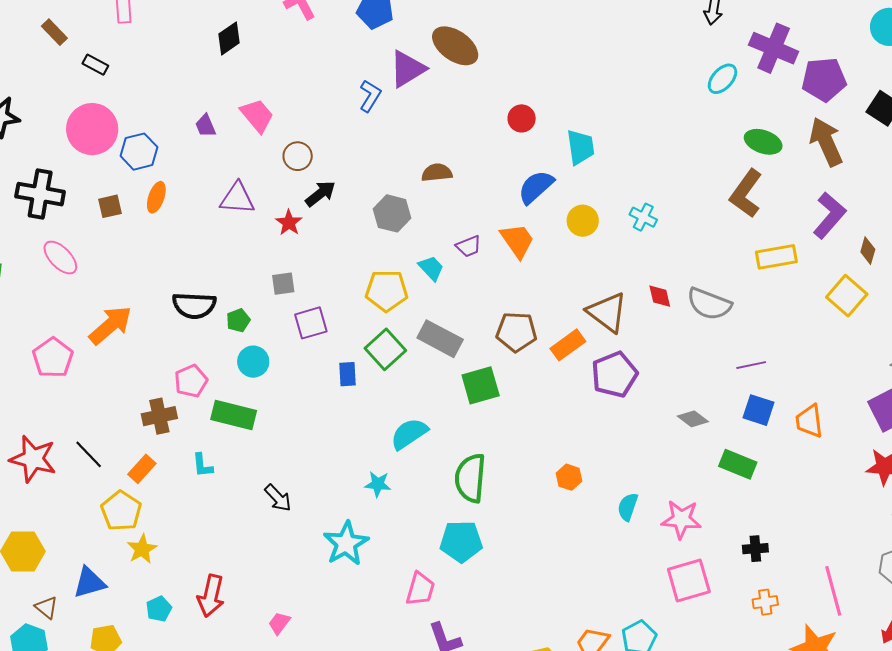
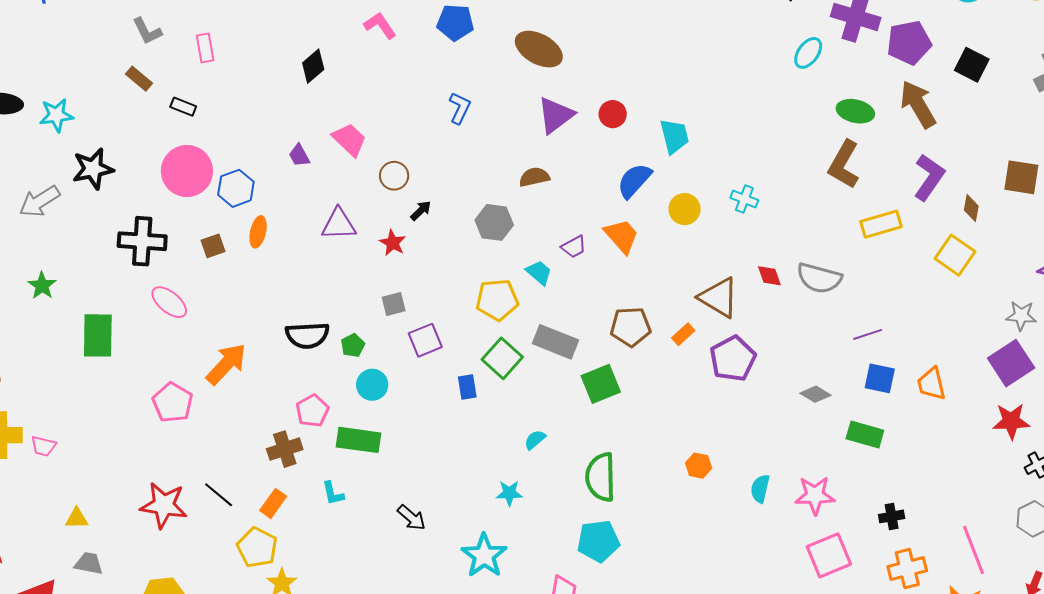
purple triangle: (407, 69) -> (555, 115), moved
black arrow: (320, 194) -> (421, 211), size x0.7
orange rectangle: (568, 345) -> (683, 334), size x0.7
cyan semicircle: (409, 434) -> (535, 440), size x0.6
orange cross: (765, 602) -> (907, 569), size x1.5

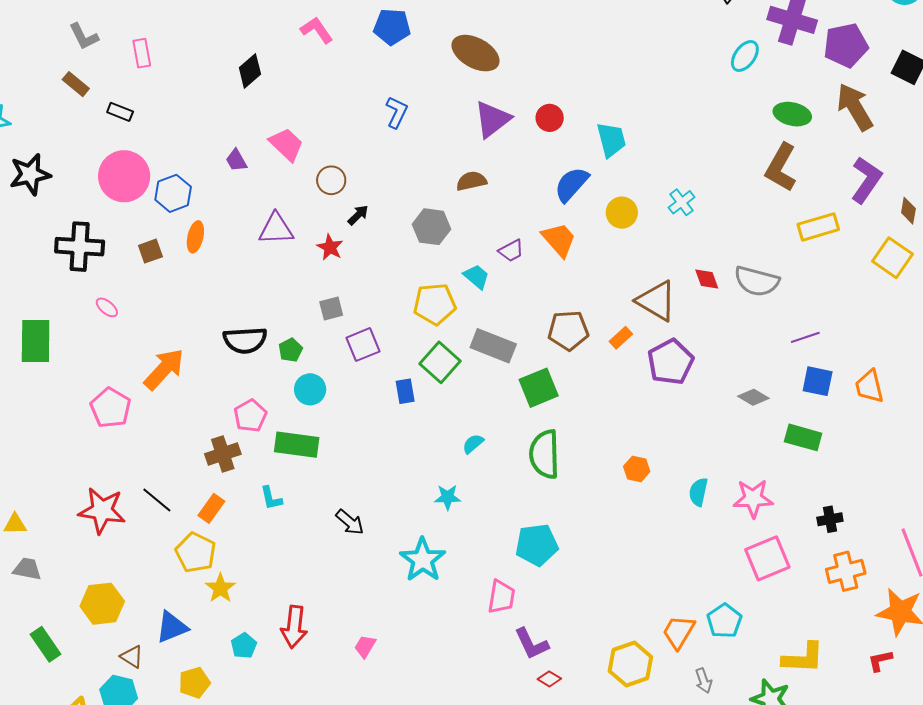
cyan cross: (744, 199) -> (682, 202), turned 32
pink ellipse: (169, 302) -> (107, 307), size x0.6
green semicircle: (601, 477) -> (544, 454), moved

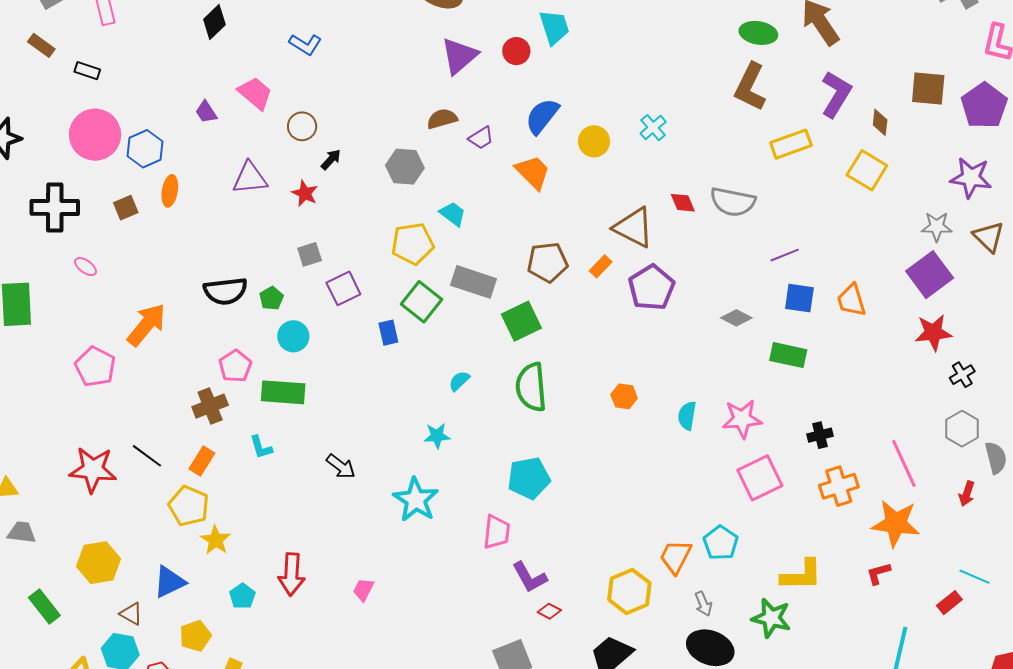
blue L-shape: (397, 112) -> (305, 44), moved, turned 100
cyan trapezoid: (611, 140) -> (554, 27), moved
purple trapezoid: (511, 251) -> (481, 138), moved

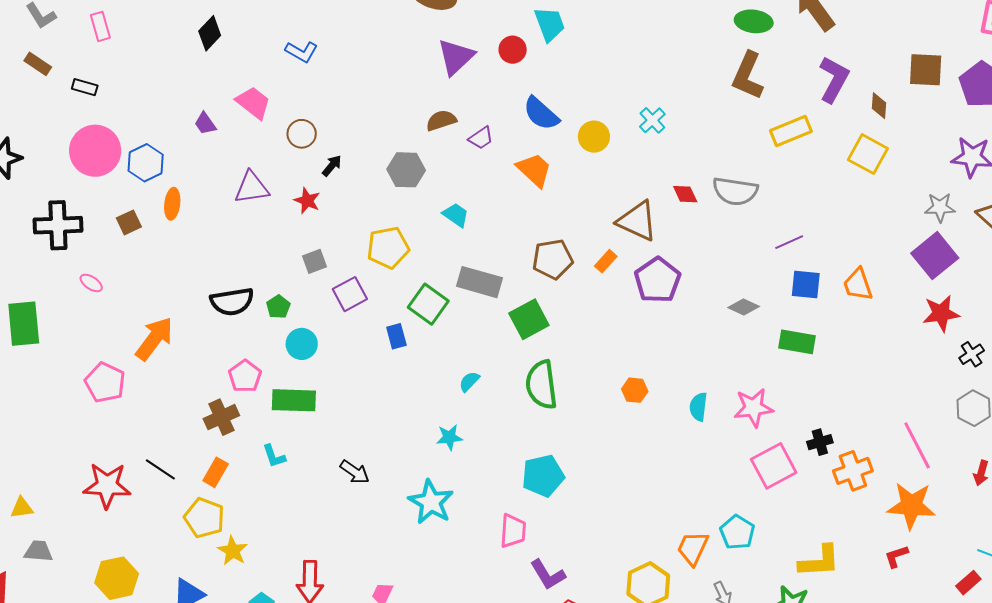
blue semicircle: (542, 116) -> (541, 114), turned -84
yellow pentagon: (413, 244) -> (388, 248), moved
black cross: (820, 435) -> (820, 442), moved

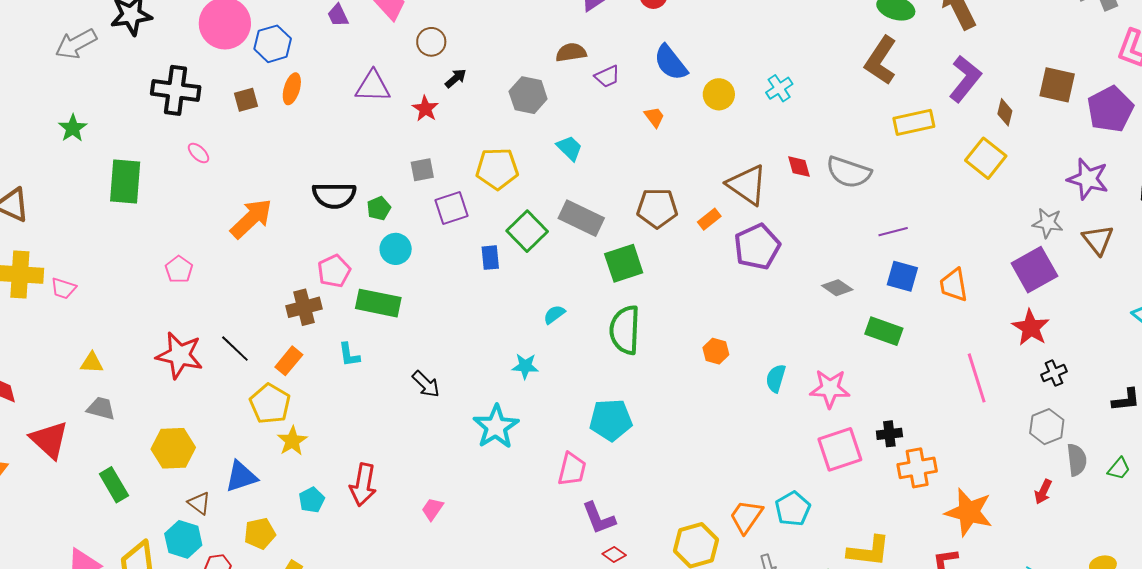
orange trapezoid: (534, 170) -> (654, 117), size x0.6
red star: (941, 313) -> (1031, 328), turned 30
pink pentagon: (105, 383) -> (179, 269), moved, size x0.7
pink line: (917, 445) -> (977, 378), moved

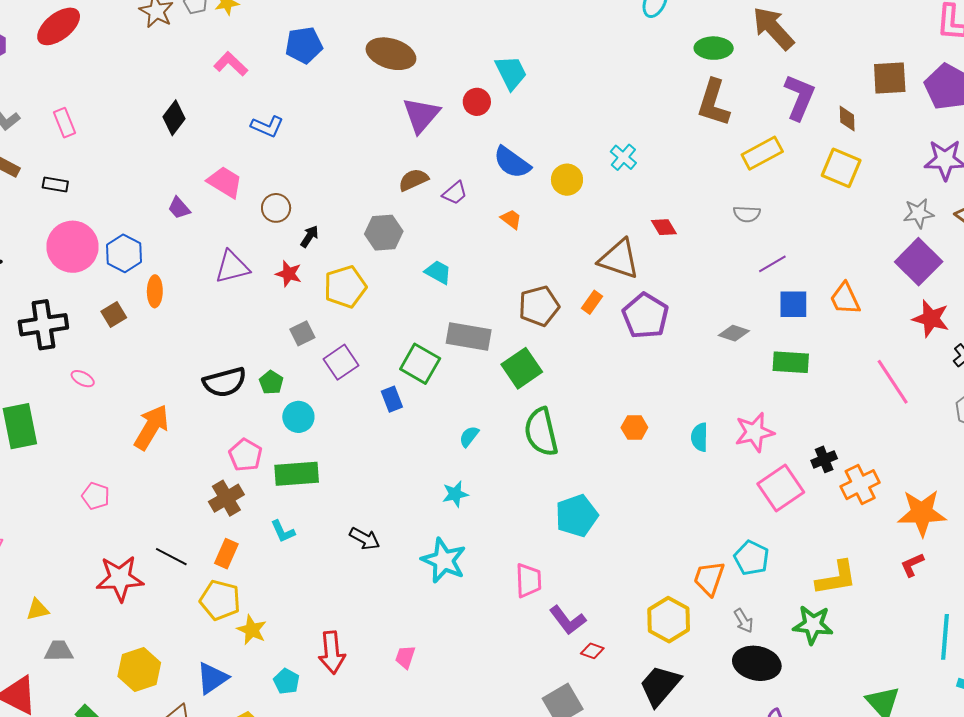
yellow pentagon: (497, 169) -> (345, 287), moved
gray semicircle: (849, 172) -> (747, 214), moved, size x0.6
cyan pentagon: (611, 420) -> (577, 516), moved

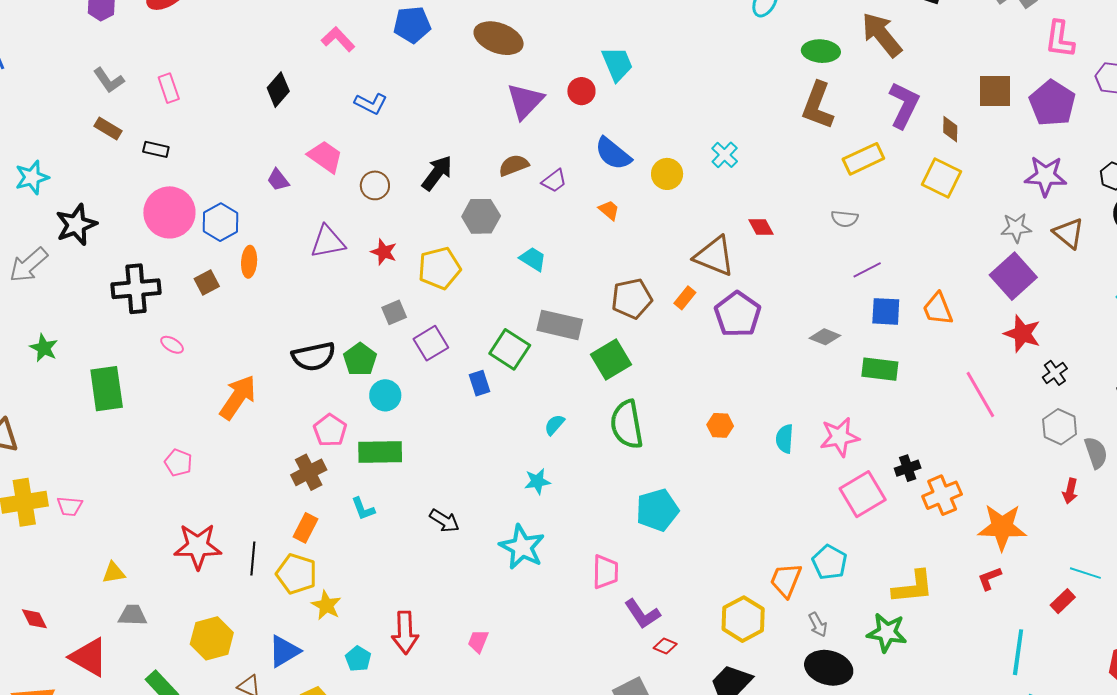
black arrow: (309, 236) -> (437, 173), moved, size x1.6
green pentagon: (271, 382) -> (360, 359), size x1.4
black line: (171, 557) -> (253, 559), moved, turned 64

